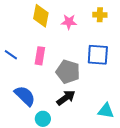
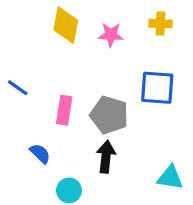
pink rectangle: (40, 56) -> (64, 110), moved
blue semicircle: (25, 96) -> (40, 154), size x0.6
black arrow: (66, 98) -> (106, 157), turned -48

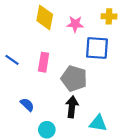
blue square: (157, 88) -> (97, 48), moved
pink rectangle: (64, 110) -> (44, 62), moved
cyan triangle: (170, 178) -> (98, 123), moved

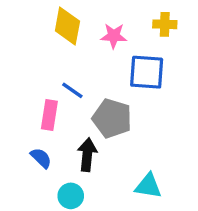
blue line: (12, 60) -> (72, 90), moved
pink rectangle: (44, 62) -> (49, 115), moved
black arrow: (72, 107) -> (87, 155), moved

